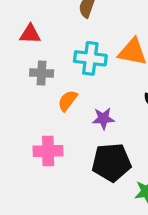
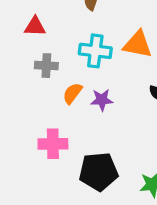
purple star: (103, 119) -> (102, 100), moved
black pentagon: (111, 162) -> (99, 172), moved

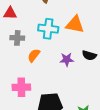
purple star: (102, 100) -> (67, 60), moved

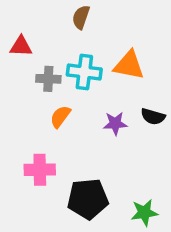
gray cross: (17, 38) -> (48, 79), moved

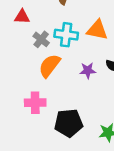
gray cross: (48, 79) -> (41, 39), turned 35
orange semicircle: (60, 117) -> (49, 66), size x1.5

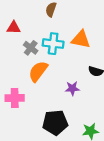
purple star: (88, 70) -> (72, 88), moved
pink cross: (35, 103) -> (15, 98), moved

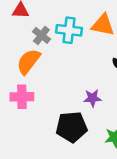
orange semicircle: (38, 71) -> (28, 62), moved
purple star: (72, 88) -> (92, 98), moved

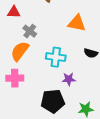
cyan cross: (69, 30) -> (56, 57), moved

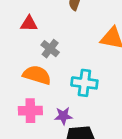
orange semicircle: (20, 51) -> (37, 75), turned 70
purple star: (69, 79) -> (63, 116), moved

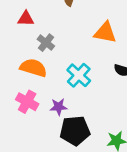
cyan cross: (84, 83) -> (79, 75), turned 35
pink cross: (30, 111) -> (27, 102), turned 30

